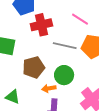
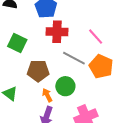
orange arrow: (49, 88) -> (47, 95), turned 56

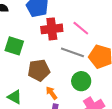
pink line: (96, 37) -> (81, 28), moved
green circle: (65, 86) -> (81, 81), moved

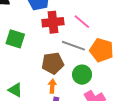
brown pentagon: (39, 70) -> (53, 63), moved
orange arrow: (51, 93) -> (52, 86), turned 40

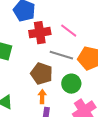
brown pentagon: (53, 63) -> (42, 74), turned 30

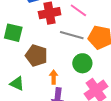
brown pentagon: (42, 74) -> (36, 56), moved

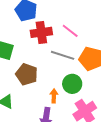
orange arrow: (54, 77) -> (54, 96), moved

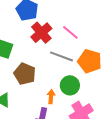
red cross: (41, 32) -> (41, 33), turned -35

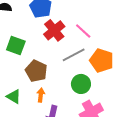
gray line: (62, 56) -> (74, 55), turned -50
orange arrow: (51, 97) -> (41, 95), moved

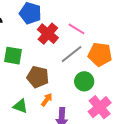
orange arrow: (41, 95) -> (47, 100), turned 40

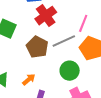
pink line: (76, 29) -> (83, 23), moved, turned 66
brown pentagon: (38, 77) -> (37, 47), moved

